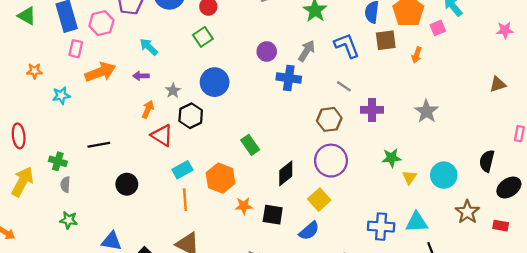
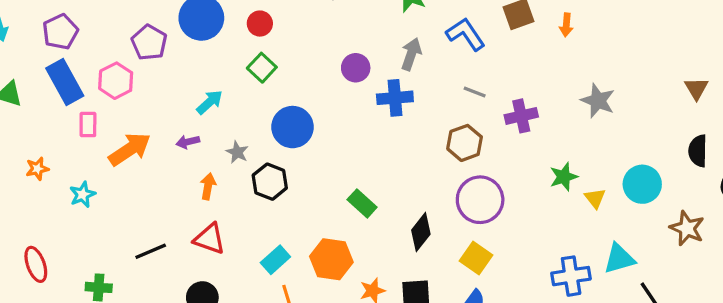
cyan arrow: (149, 47) -> (210, 102), moved, turned 108
brown triangle: (498, 84) -> (696, 88), moved, turned -30
red triangle: (162, 135) -> (210, 239), moved

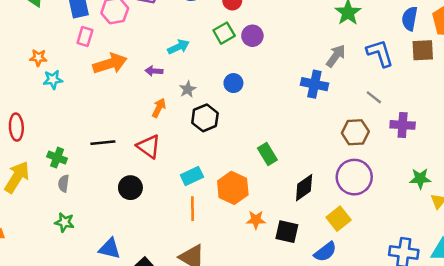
purple circle: (356, 68) -> (252, 36), moved
blue circle: (293, 127) -> (233, 83), size x0.6
cyan star: (82, 195) -> (53, 80), moved

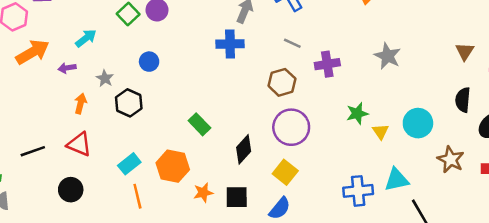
orange arrow: (110, 64) -> (32, 52), moved

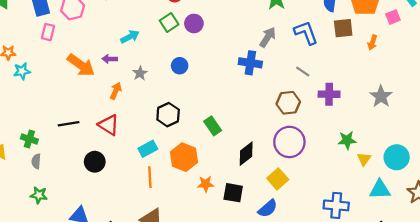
orange arrow: (32, 52) -> (81, 65), moved, turned 56
black hexagon: (129, 103) -> (168, 115), moved
cyan triangle: (397, 180) -> (380, 190), moved

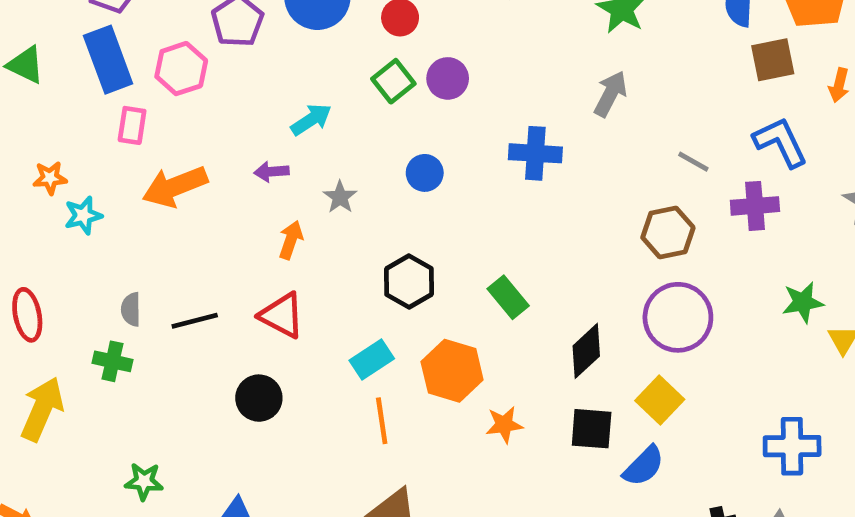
blue L-shape: (306, 33) -> (780, 142), moved
blue cross: (250, 63) -> (535, 153), moved
orange arrow: (81, 65) -> (175, 186), moved, turned 128
gray semicircle: (36, 161) -> (131, 309), moved
black square: (233, 193) -> (592, 429), moved

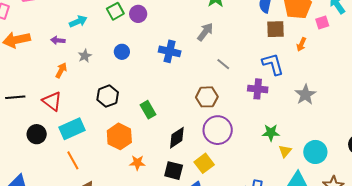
gray line: (693, 162) -> (223, 64), moved
brown hexagon: (668, 233) -> (207, 97), moved
cyan rectangle: (372, 360) -> (72, 129), moved, size x1.4
orange line: (382, 421) -> (73, 160), moved, turned -30

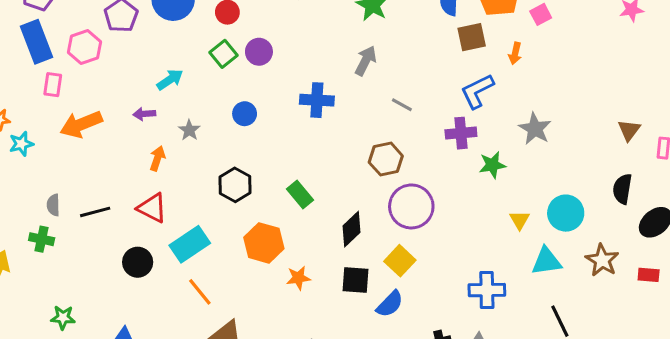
blue L-shape: (273, 64) -> (477, 91), turned -90
green star: (271, 133) -> (492, 165), moved

